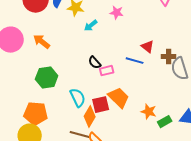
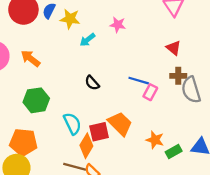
red triangle: (148, 47) -> (174, 48), moved
pink rectangle: (107, 71) -> (150, 92), moved, turned -48

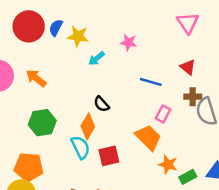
blue line: (139, 81) -> (151, 82), moved
orange trapezoid: (120, 124) -> (148, 137), moved
orange diamond: (86, 146) -> (88, 126), moved

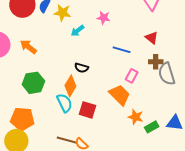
black semicircle: (101, 104) -> (82, 68), turned -32
red square: (109, 156) -> (88, 110), turned 30

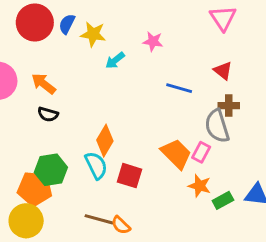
black semicircle: (82, 68) -> (48, 114), moved
gray semicircle: (167, 74) -> (217, 126), moved
pink rectangle: (132, 76) -> (201, 152), moved
green hexagon: (33, 83) -> (51, 170), moved

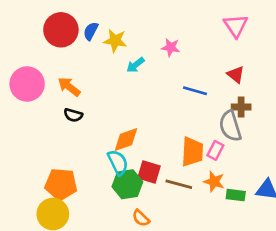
orange diamond: (105, 141) -> (126, 140), turned 40
orange trapezoid: (176, 154) -> (192, 152), turned 48
green hexagon: (51, 170) -> (127, 184), moved
green rectangle: (223, 200) -> (236, 195), turned 36
brown line: (99, 219) -> (179, 184), moved

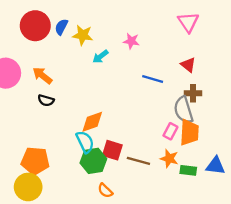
orange trapezoid: (192, 152) -> (189, 132), moved

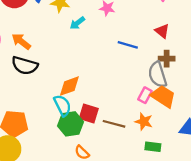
black semicircle: (46, 100) -> (25, 65), size x1.6
orange trapezoid: (189, 132) -> (163, 96), turned -60
green rectangle: (188, 170) -> (153, 147), moved

